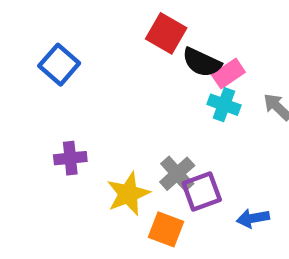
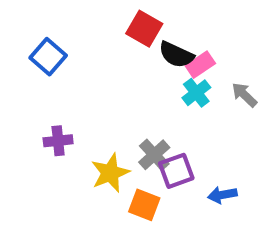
cyan cross: (224, 105) -> (196, 93), turned 32

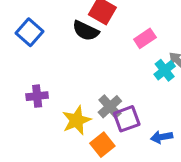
black semicircle: (176, 55) -> (86, 31), moved
cyan cross: (196, 93) -> (165, 70), moved
orange square: (144, 205) -> (102, 145), turned 30

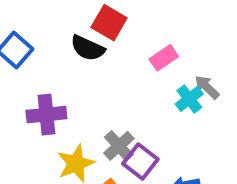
purple cross: (37, 96) -> (46, 115), moved, size x1.4
purple square: (127, 119) -> (140, 162), turned -32

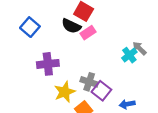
pink rectangle: (164, 58) -> (88, 33), moved
gray cross: (119, 146) -> (89, 82), turned -30

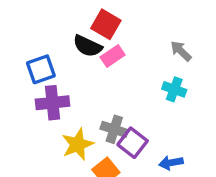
blue square: (30, 27) -> (41, 69), moved, turned 30
gray arrow: (139, 48) -> (181, 51), moved
cyan cross: (129, 55) -> (174, 89), turned -32

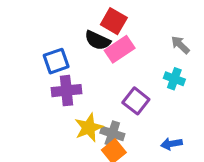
pink rectangle: (113, 56) -> (120, 49), size x1.4
gray cross: (114, 129) -> (112, 133), moved
purple square: (133, 143) -> (136, 101), moved

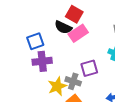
purple square: (136, 101) -> (89, 68), turned 36
gray cross: (112, 133) -> (73, 81), moved

